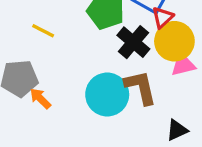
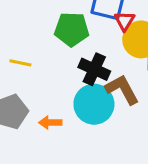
black cross: (133, 42) -> (94, 69), moved
orange arrow: (40, 98) -> (50, 122), moved, turned -30

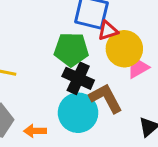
red triangle: (125, 21) -> (108, 31), turned 40
green pentagon: (72, 29) -> (71, 49), moved

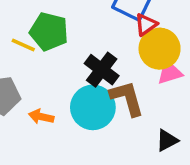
red triangle: (108, 31) -> (146, 25), turned -30
green pentagon: (71, 49) -> (49, 32), moved

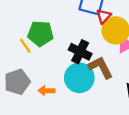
yellow line: (23, 45) -> (25, 46), turned 42

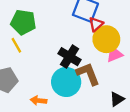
green pentagon: (40, 33) -> (23, 22), moved
orange arrow: (46, 91) -> (39, 101), moved

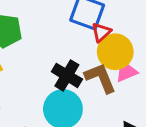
brown L-shape: (88, 74) -> (100, 78), moved

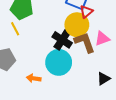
yellow circle: (115, 52) -> (77, 25), moved

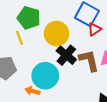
yellow circle: (77, 25) -> (57, 33), moved
cyan circle: (59, 62) -> (45, 76), moved

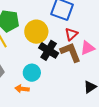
red triangle: (95, 29) -> (71, 34), moved
cyan circle: (45, 76) -> (32, 73), size x0.7

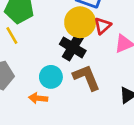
yellow circle: (36, 32) -> (80, 22), moved
brown L-shape: (71, 52) -> (87, 77), moved

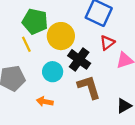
yellow circle: (80, 22) -> (61, 36), moved
cyan circle: (51, 77) -> (53, 72), moved

